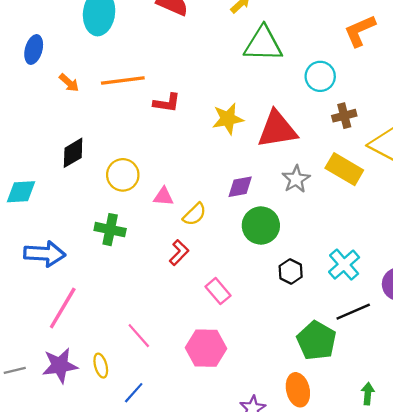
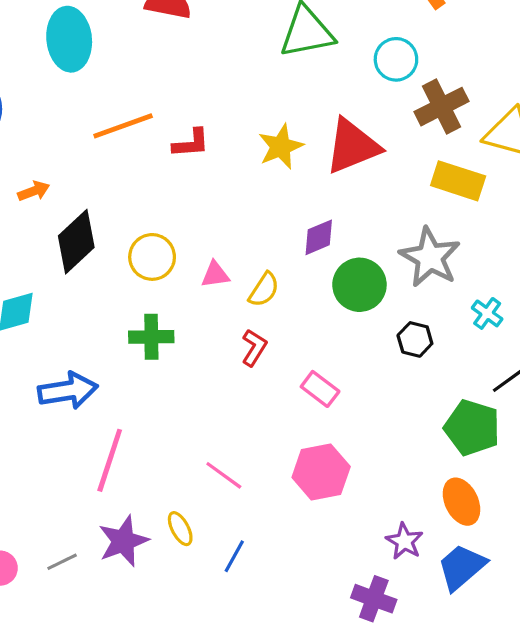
orange arrow: (69, 83) -> (34, 191), moved, turned -50
brown cross: (344, 116) -> (441, 107), size x1.5
black diamond: (73, 153) -> (76, 242), size x1.4
gray star: (296, 179) -> (430, 257), moved, size x1.5
cyan cross: (344, 265) -> (487, 313), size x0.7

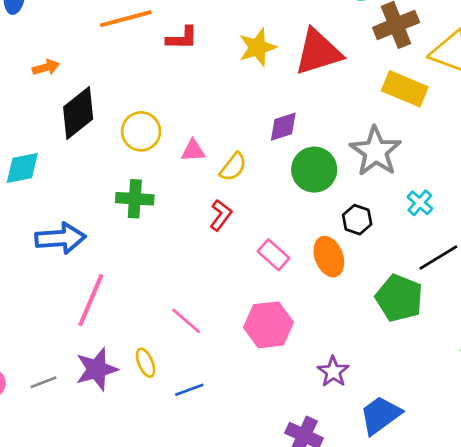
orange ellipse: (462, 502) -> (329, 257), moved
purple star: (404, 541) -> (333, 372), moved
blue line: (234, 556) -> (189, 390), turned 36

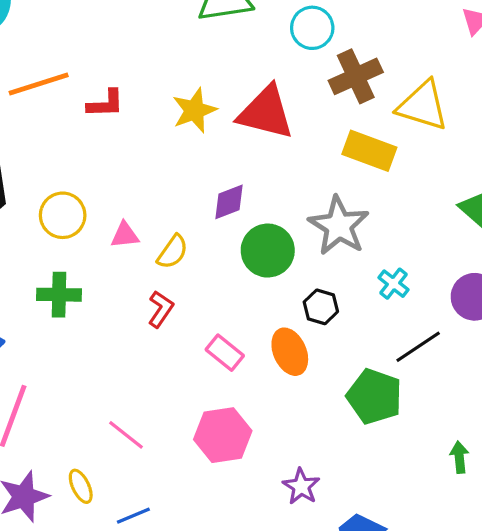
red triangle: (318, 52) -> (266, 113), turned 34

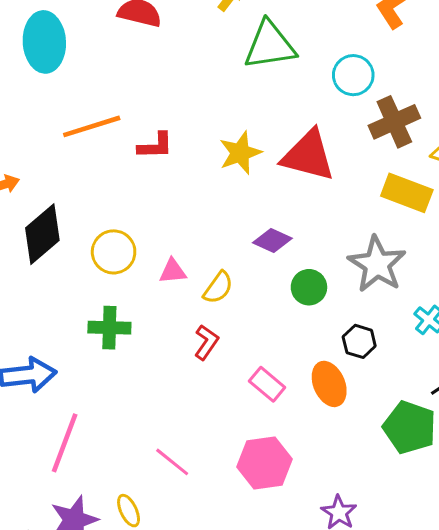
purple diamond: (229, 202) -> (272, 240), turned 45
green circle: (268, 251) -> (309, 287), size x0.7

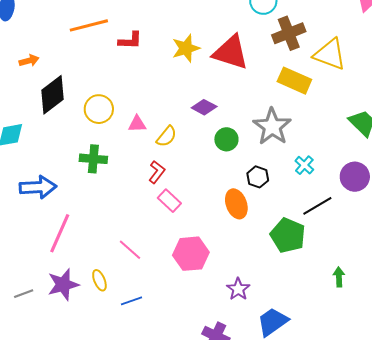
pink rectangle: (267, 384) -> (169, 201), moved

